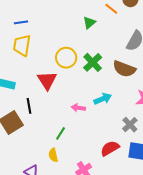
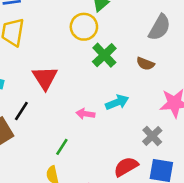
yellow circle: (66, 58) -> (84, 27), moved
brown semicircle: (124, 69) -> (145, 64), size x0.6
black line: (29, 106) -> (21, 111), turned 42

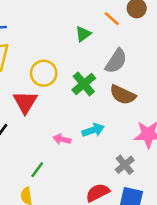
yellow circle: (84, 27) -> (44, 73), moved
gray semicircle: (159, 27) -> (116, 61), moved
brown semicircle: (145, 64) -> (123, 95), size x1.5

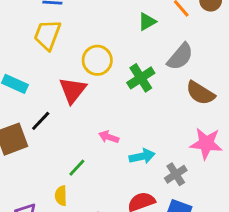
brown semicircle: (123, 95) -> (200, 93), moved
cyan arrow: (93, 130) -> (142, 156), moved

